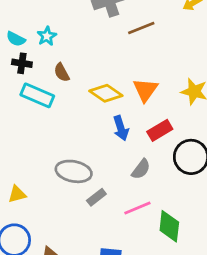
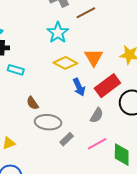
cyan star: (47, 36) -> (58, 33), moved, size x1.5
brown semicircle: (62, 72) -> (32, 103), moved
cyan rectangle: (37, 95) -> (16, 70), size x0.7
red rectangle: (160, 130) -> (107, 86), size x1.4

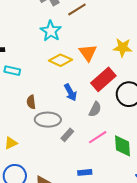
blue arrow: (79, 87) -> (70, 92), moved
brown semicircle: (32, 103) -> (31, 102), turned 32

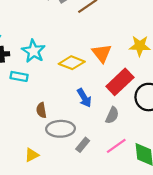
cyan star: (51, 31) -> (33, 51), moved
yellow triangle: (11, 143) -> (32, 155), moved

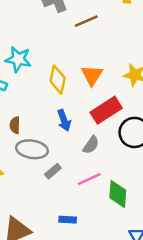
cyan star: (33, 51) -> (18, 59), turned -30
yellow diamond: (72, 63) -> (58, 80), turned 70

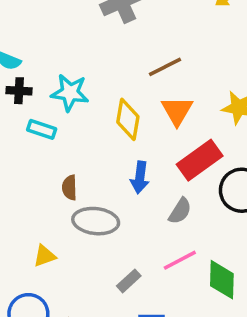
brown line: (86, 21) -> (165, 67), moved
blue arrow: (64, 120) -> (140, 177), turned 30
gray rectangle: (53, 171) -> (129, 281), moved

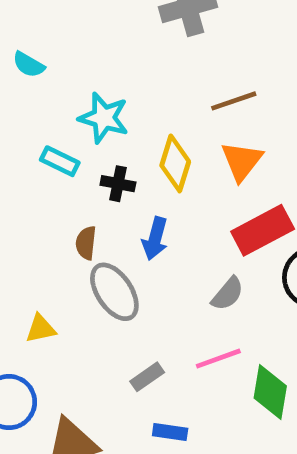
black cross: (19, 91) -> (118, 184), moved
blue arrow: (140, 177) -> (155, 239), moved
gray ellipse: (96, 221) -> (114, 292), turned 42

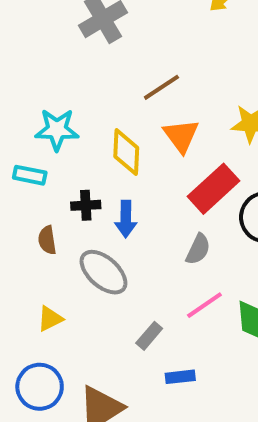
black cross: (118, 184) -> (86, 205), moved
brown semicircle: (86, 243) -> (47, 240), moved

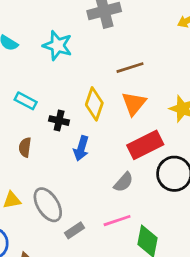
cyan star: (57, 130) -> (57, 46), moved
black cross: (86, 205) -> (59, 121), moved
gray ellipse: (103, 272) -> (48, 205), moved

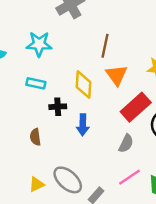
brown line: (130, 68) -> (105, 46), turned -45
cyan rectangle: (26, 101) -> (36, 83), moved

